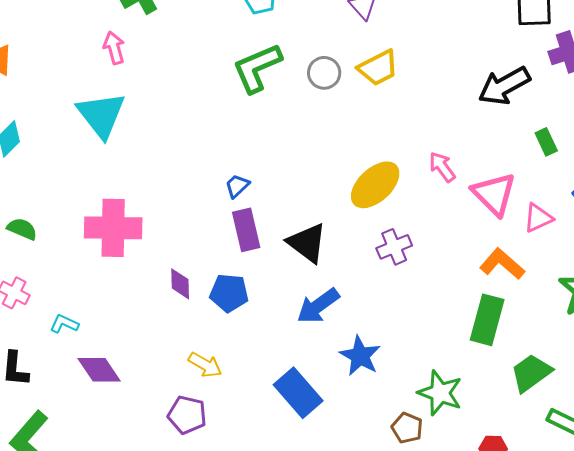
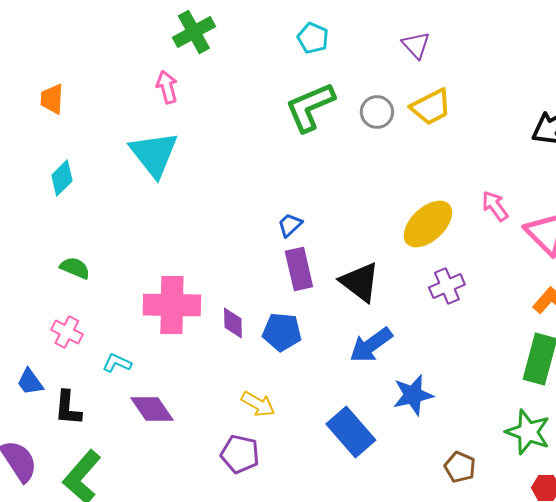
pink cross: (113, 228) -> (172, 305), moved
blue star: (360, 356) -> (413, 395), turned 30
green star: (440, 393) -> (528, 432), moved

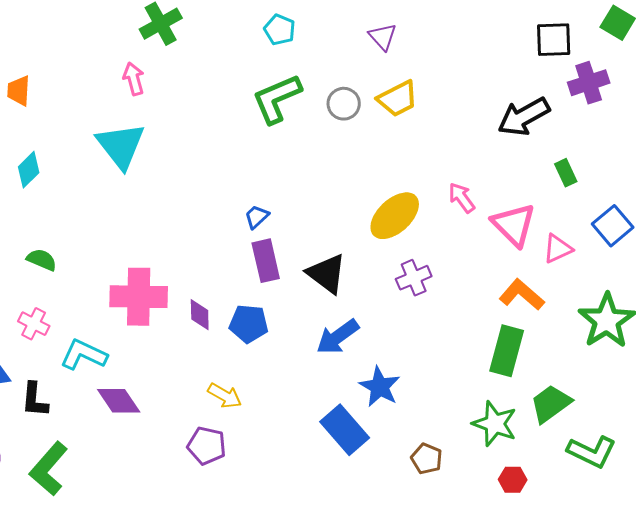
cyan L-shape: (117, 363) -> (84, 355), size x1.6
blue star: (413, 395) -> (380, 387), turned -30
blue rectangle: (351, 432) -> (345, 430), moved

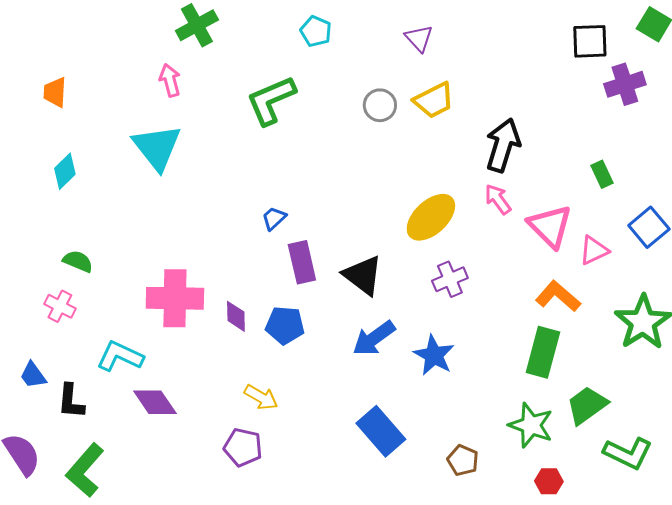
green L-shape: (277, 99) -> (271, 100), moved
black arrow: (524, 117) -> (503, 145), moved, turned 136
blue trapezoid: (257, 217) -> (274, 218), moved
pink cross: (34, 324) -> (60, 306), moved
blue star: (380, 387) -> (434, 355), moved

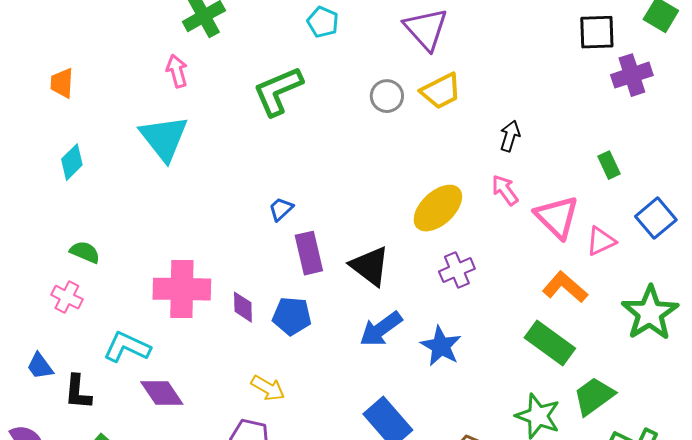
purple triangle: (419, 38) -> (426, 29), size x1.6
black arrow: (503, 145) -> (510, 136), size x0.6
green rectangle: (543, 352) -> (550, 343), turned -69

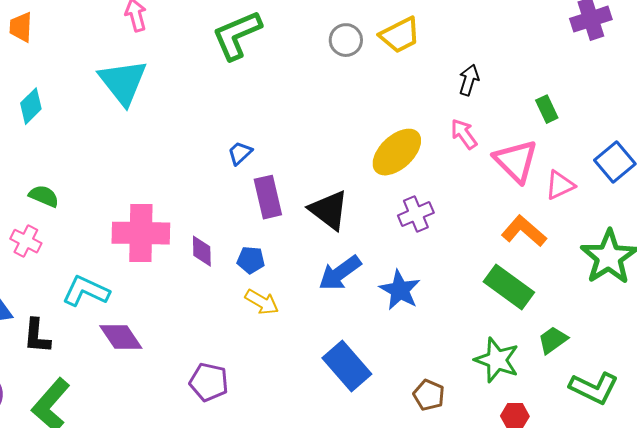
green rectangle: (609, 165) -> (547, 109), moved
blue pentagon: (292, 316) -> (251, 260), size x0.7
yellow arrow: (268, 388) -> (262, 302), moved
green trapezoid: (594, 396) -> (553, 340), size x0.7

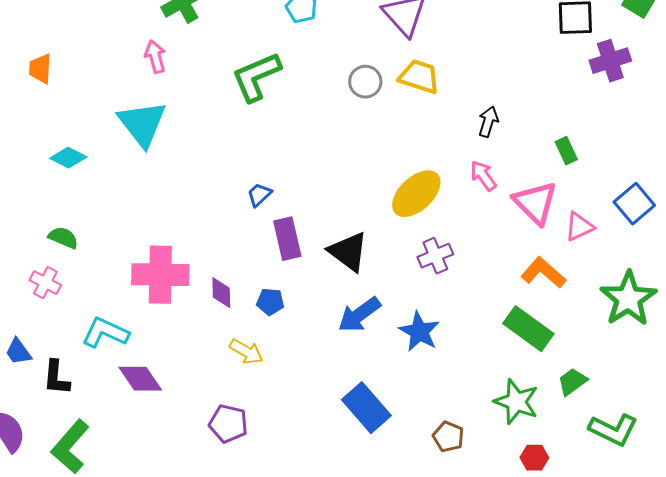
yellow trapezoid: (400, 35) -> (419, 77), turned -135
cyan diamond: (31, 106) -> (68, 158), moved, turned 72
yellow arrow: (262, 302) -> (246, 352), moved

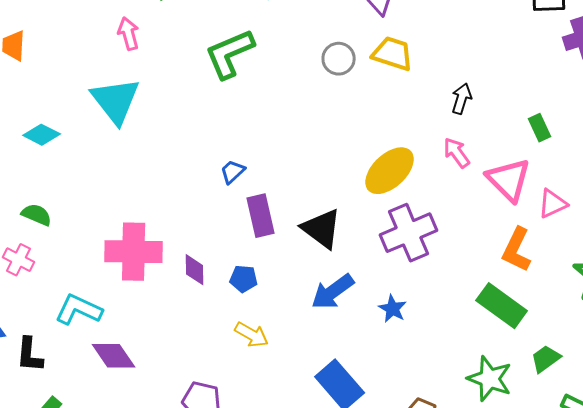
purple cross: (435, 256) -> (409, 233), size x1.6
orange L-shape: (543, 273) -> (517, 250), turned -105
blue star: (419, 332) -> (393, 309), size x0.7
yellow arrow: (246, 352) -> (252, 335), moved

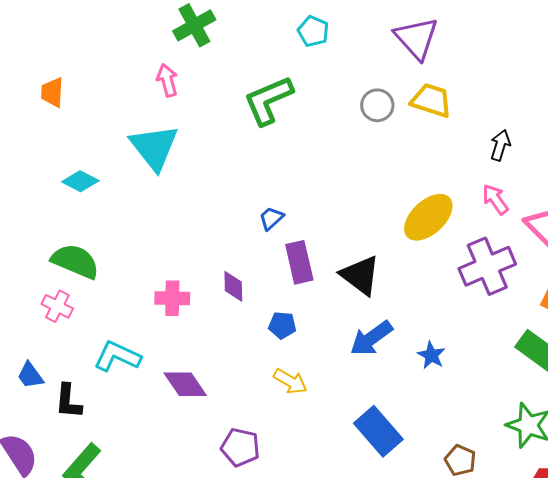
green semicircle: (37, 215) -> (75, 261), size x1.6
purple cross: (409, 233) -> (487, 266), moved
pink cross: (134, 252) -> (172, 298), size x0.6
purple diamond: (195, 270) -> (233, 286), moved
purple diamond: (114, 356) -> (185, 384), moved

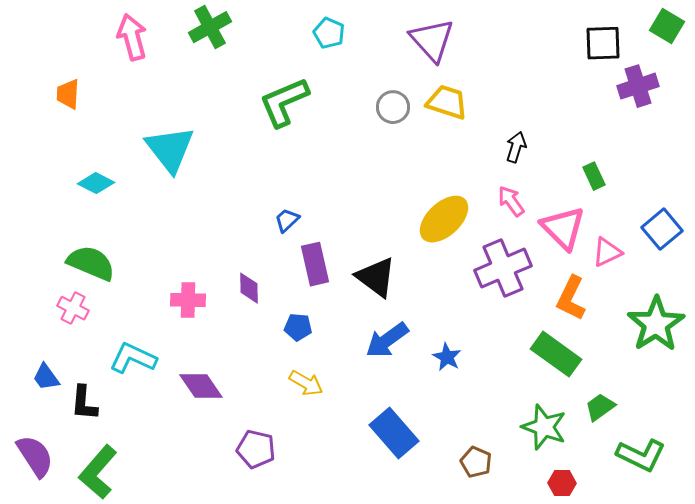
pink arrow: (167, 80) -> (132, 37), moved, size x1.4

